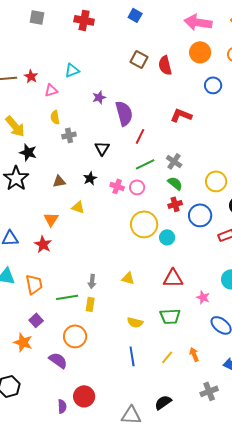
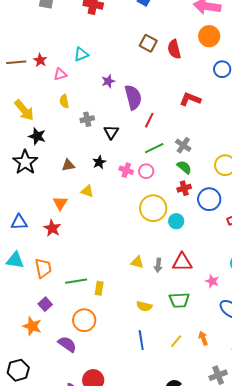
gray cross: (69, 135) -> (87, 119), moved
gray arrow: (92, 281) -> (158, 265), moved

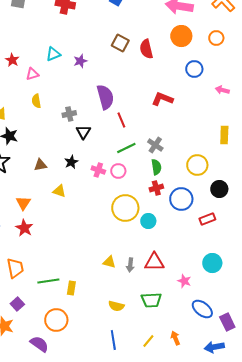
purple star: (108, 81) -> (80, 61), moved
gray cross: (87, 119) -> (69, 114), moved
red line: (149, 120) -> (121, 120), turned -49
green semicircle: (184, 167) -> (156, 167), turned 42
orange triangle: (60, 203) -> (23, 203), moved

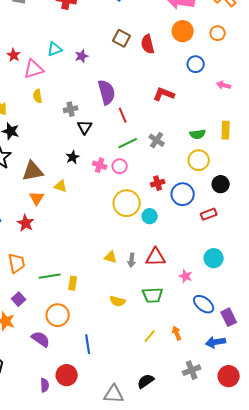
pink triangle: (32, 74) -> (34, 69), size x1.5
brown triangle: (40, 165) -> (33, 171), moved, size x1.6
green semicircle: (156, 167) -> (198, 134), moved, turned 91
orange triangle: (23, 203) -> (37, 198), moved
blue line: (113, 340) -> (88, 344), moved

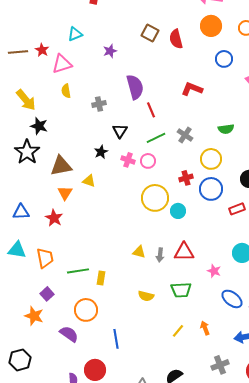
cyan triangle: (55, 49) -> (75, 34), moved
black triangle: (85, 127) -> (120, 131), moved
yellow circle: (199, 160) -> (211, 159), moved

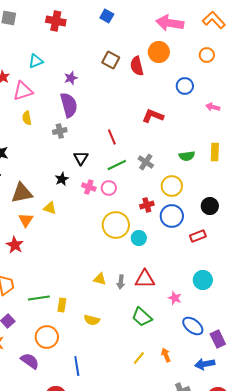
orange circle: (211, 26) -> (159, 52), moved
purple semicircle: (135, 87) -> (69, 105), moved
green trapezoid: (181, 290) -> (142, 317), turned 45
yellow semicircle: (146, 296) -> (92, 320), moved

